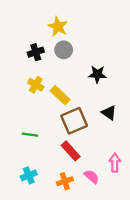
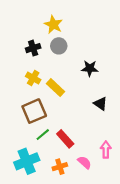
brown square: (74, 121) -> (34, 111), moved
green line: (30, 135) -> (43, 135), moved, turned -48
cyan cross: (29, 175) -> (27, 161), size x1.6

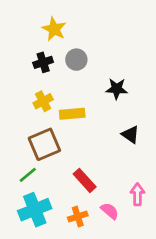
yellow star: (53, 25) -> (54, 29), moved
yellow cross: (33, 78) -> (43, 101), turned 32
yellow rectangle: (56, 88) -> (72, 114), turned -48
green line: (43, 135) -> (28, 175), moved

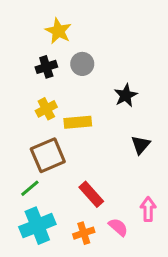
black star: (117, 89) -> (126, 95), turned -30
black triangle: (131, 135) -> (141, 145), turned 36

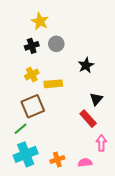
red rectangle: (91, 194) -> (88, 119), moved
pink semicircle: (118, 227) -> (85, 163), moved, turned -48

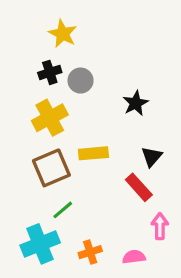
gray circle: (56, 44) -> (81, 81), moved
yellow cross: (32, 75) -> (50, 118), size x1.5
yellow rectangle: (53, 84) -> (93, 153), moved
green line: (20, 129) -> (63, 210), moved

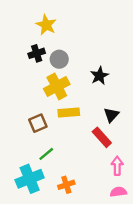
yellow cross: (50, 118) -> (57, 86), moved
brown square: (51, 168) -> (38, 123), size x0.7
pink semicircle: (134, 257) -> (118, 192), moved

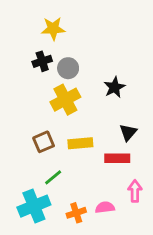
yellow star: (46, 25) -> (53, 29), turned -30
yellow rectangle: (69, 112) -> (80, 143), moved
red rectangle: (102, 137) -> (117, 158), turned -48
pink semicircle: (118, 192) -> (105, 207), moved

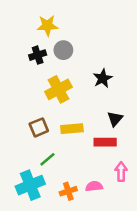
gray circle: (68, 68) -> (63, 50), moved

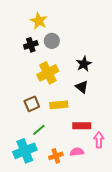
yellow star: (47, 26) -> (39, 21), turned 30
black triangle: (115, 119) -> (82, 87), moved, turned -32
red rectangle: (105, 142) -> (82, 126), moved

